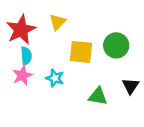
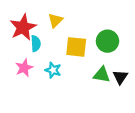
cyan semicircle: (26, 56) -> (36, 43), moved
green triangle: (98, 96) -> (102, 75), moved

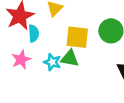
green triangle: (102, 75) -> (70, 58), moved

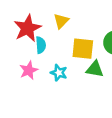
green triangle: (70, 58) -> (95, 69), moved

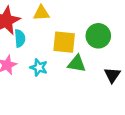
yellow triangle: (61, 21) -> (41, 13), turned 42

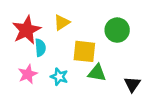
yellow triangle: (41, 13) -> (62, 23), turned -30
green circle: (98, 36) -> (117, 30), moved

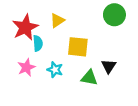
green circle: (117, 30) -> (114, 15), moved
green triangle: (97, 73) -> (89, 78), moved
black triangle: (132, 84) -> (109, 66), moved

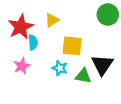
black triangle: (109, 66) -> (102, 65), size x1.5
cyan star: (55, 70) -> (60, 68), moved

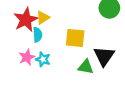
yellow triangle: (52, 20) -> (43, 18), moved
cyan star: (60, 68) -> (43, 59), moved

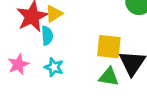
yellow square: (75, 38) -> (109, 47), moved
pink star: (27, 57) -> (18, 64), moved

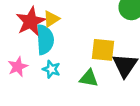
cyan semicircle: (47, 36) -> (45, 40), size x1.6
green triangle: (109, 77) -> (89, 78), moved

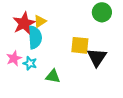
cyan star: (51, 69) -> (30, 63), moved
green triangle: (89, 78) -> (53, 76), moved

